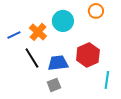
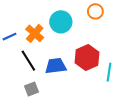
cyan line: (107, 80) -> (109, 72), moved
gray square: (54, 85) -> (31, 89), moved

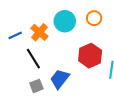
orange circle: (95, 11) -> (94, 18), moved
blue trapezoid: (56, 66) -> (60, 79), moved, turned -45

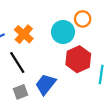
cyan circle: (65, 21) -> (63, 32), moved

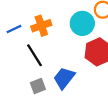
orange cross: (24, 34) -> (41, 26), turned 30

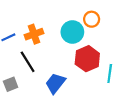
gray square: (38, 86) -> (11, 84), moved

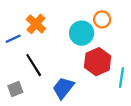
orange cross: (34, 34) -> (36, 24), moved, turned -30

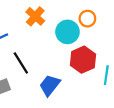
orange cross: (36, 24) -> (35, 16), moved

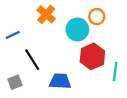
blue trapezoid: (50, 85) -> (60, 81), turned 55

